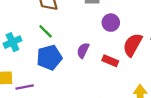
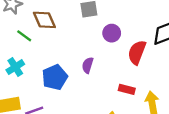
green line: (46, 31) -> (24, 36), moved
red rectangle: (110, 61) -> (127, 89), moved

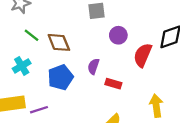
brown diamond: (44, 20) -> (59, 42), moved
red rectangle: (127, 89) -> (113, 84), moved

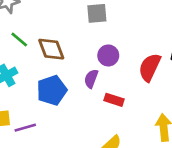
purple circle: (118, 35) -> (108, 55), moved

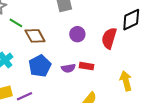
green line: (19, 39) -> (16, 23), moved
purple semicircle: (91, 79) -> (68, 68), moved, turned -112

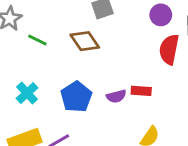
purple circle: (77, 34) -> (161, 15), moved
brown diamond: (35, 36) -> (85, 41), moved

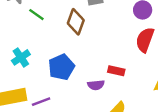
brown diamond: (85, 41) -> (76, 22), turned 45
purple semicircle: (116, 96) -> (96, 85), moved

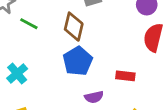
blue pentagon: (61, 67) -> (78, 61), moved
purple semicircle: (96, 85) -> (94, 97), moved

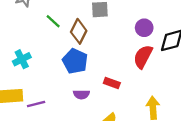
green line: (29, 24) -> (53, 21), moved
blue pentagon: (78, 61) -> (75, 61), turned -30

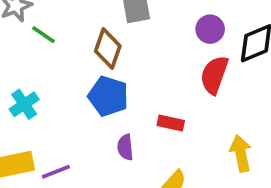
green line: (53, 21) -> (44, 35), moved
purple semicircle: (81, 94) -> (125, 147), turned 91

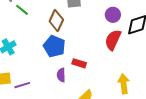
red rectangle: (171, 123) -> (79, 63), moved

